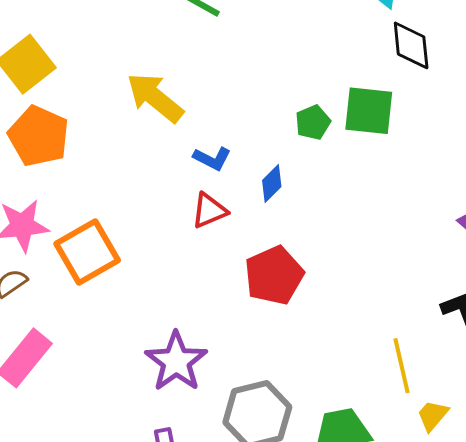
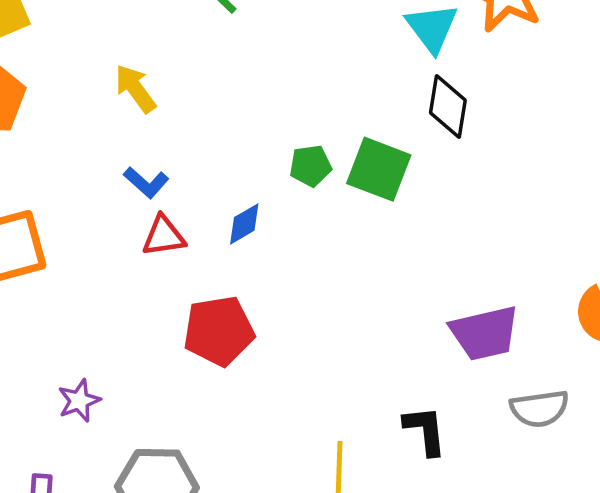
yellow arrow: (155, 98) -> (135, 89), size x0.7
blue L-shape: (212, 158) -> (146, 182), moved
purple star: (176, 362) -> (79, 401), size x0.6

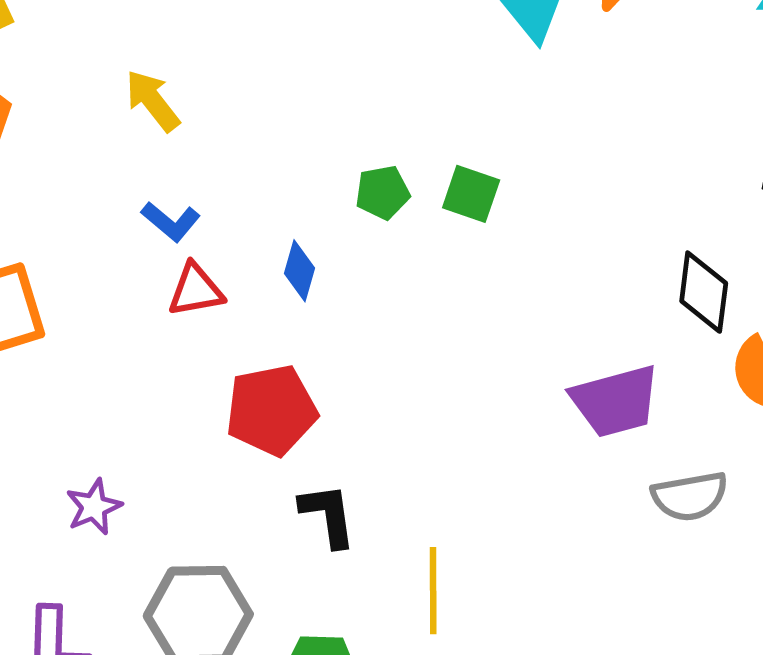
black diamond: (448, 106) -> (704, 292), moved
green square: (379, 169) -> (471, 194), size x0.7
blue diamond: (244, 224) -> (300, 271), turned -42
black L-shape: (425, 430) -> (328, 515), moved

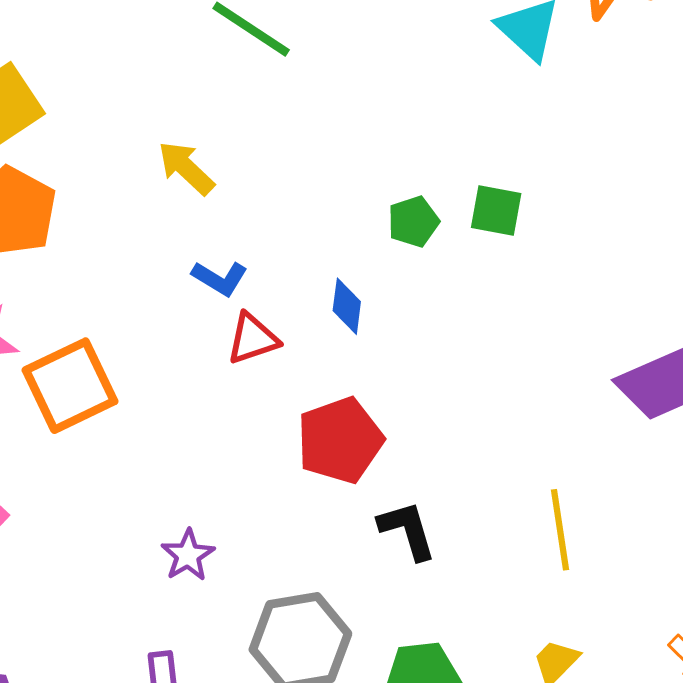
yellow line: (433, 591) -> (560, 530), moved

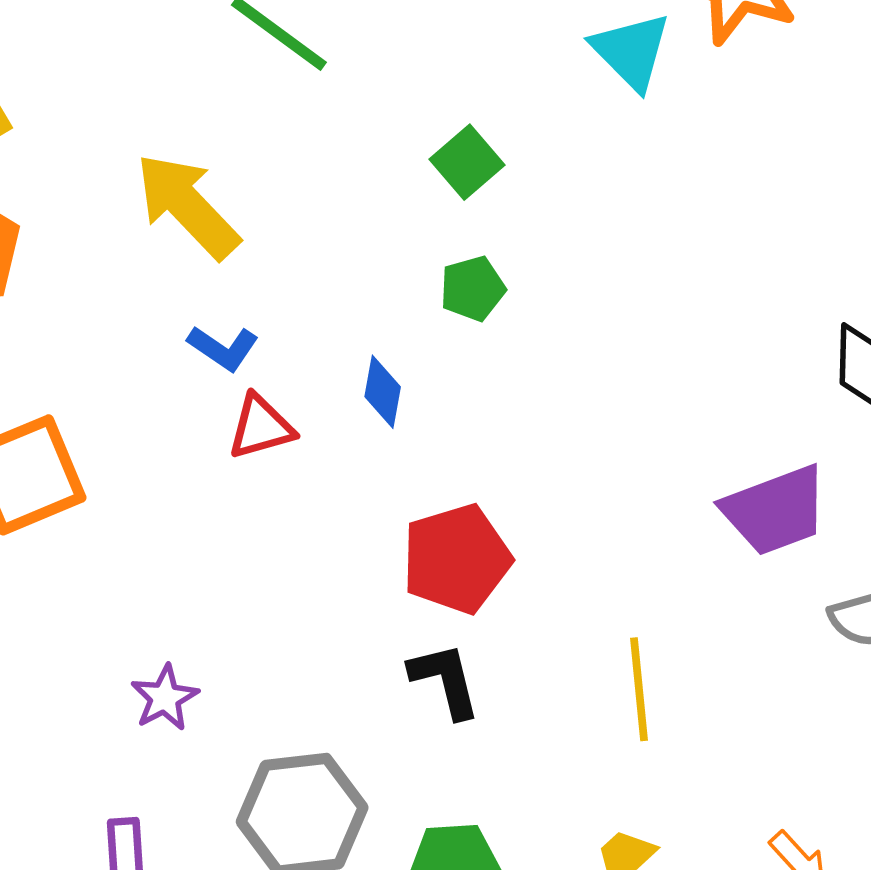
yellow arrow: (186, 168) -> (187, 206), size x1.5
green square: (496, 211) -> (467, 162), moved, turned 36
red pentagon: (340, 440) -> (456, 559), moved

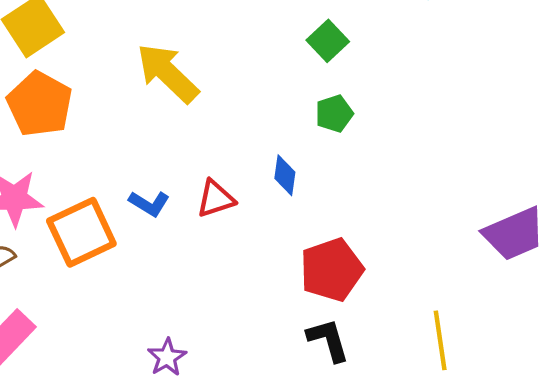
blue L-shape: (223, 348) -> (149, 204), moved

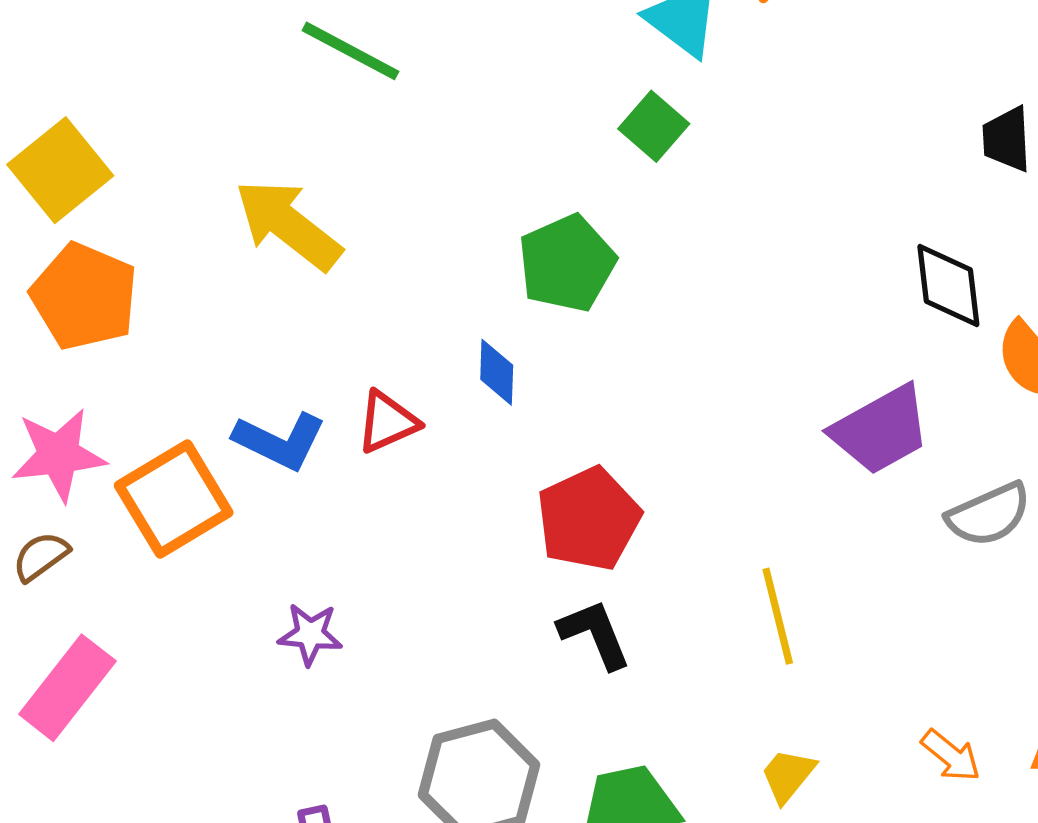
green square: (328, 41) -> (654, 126), moved
green pentagon: (334, 114) -> (567, 263), size x1.6
blue L-shape: (149, 204) -> (280, 441), size x1.4
purple star: (167, 357) -> (310, 634), moved, turned -30

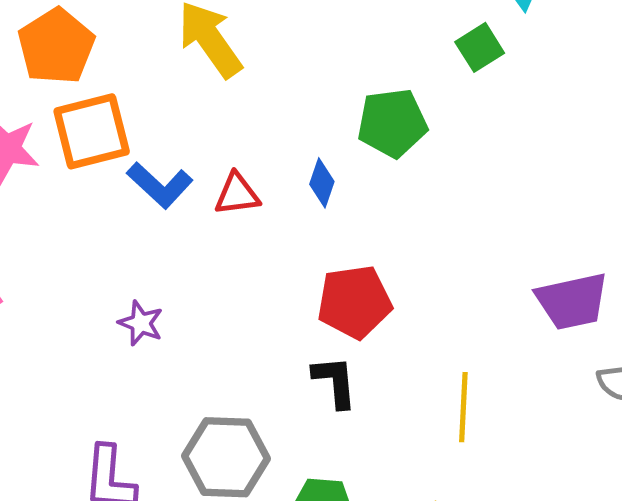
orange square: (174, 499) -> (92, 131), moved

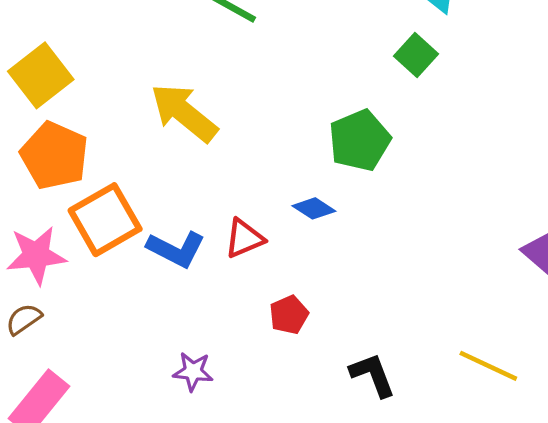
blue diamond: (322, 183) -> (314, 208), turned -60
red pentagon: (355, 302) -> (289, 315), moved, size x0.6
yellow line: (463, 407) -> (488, 366), turned -52

